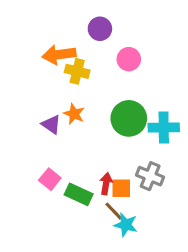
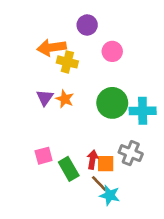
purple triangle: (51, 124) -> (45, 98), moved, turned 30
pink square: (50, 179) -> (44, 156), turned 36
green rectangle: (79, 194) -> (69, 169), turned 35

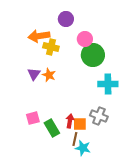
green circle: (112, 103) -> (93, 55), moved
brown line: (99, 183) -> (75, 139), turned 56

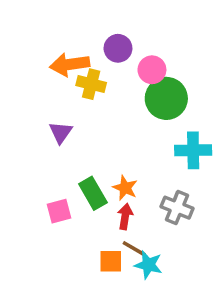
purple circle: (66, 19) -> (118, 48), moved
orange star: (49, 75) -> (125, 188), moved
orange square: (80, 124) -> (111, 261), moved
green rectangle: (52, 128) -> (93, 193), moved
brown line: (75, 139) -> (134, 249), turned -72

